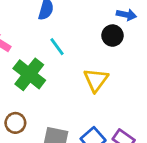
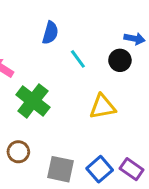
cyan line: (57, 47) -> (78, 59), moved
yellow triangle: (96, 80) -> (103, 107), turned 44

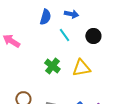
blue arrow: (134, 39) -> (71, 14), moved
green cross: (33, 101) -> (52, 66), moved, size x0.7

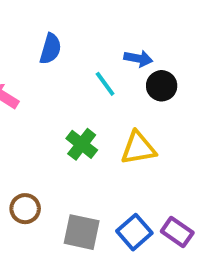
blue arrow: (71, 14) -> (138, 58), moved
blue semicircle: (45, 17) -> (50, 49), moved

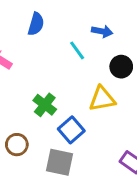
black circle: (162, 86) -> (121, 67), moved
green cross: (82, 144) -> (45, 105), moved
blue square: (134, 232) -> (71, 130), moved

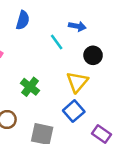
yellow triangle: (102, 99) -> (77, 82), turned -40
blue square: (71, 130) -> (74, 111), moved

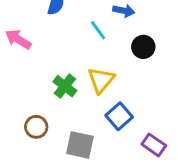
yellow triangle: (77, 82) -> (101, 80), moved

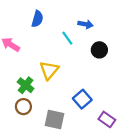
yellow triangle: (101, 80) -> (49, 70), moved
green cross: (65, 86) -> (26, 85), moved

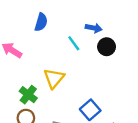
black circle: (99, 50) -> (107, 47), moved

